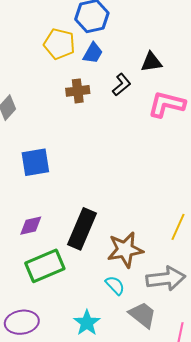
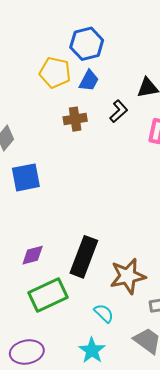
blue square: (35, 162) -> (26, 177), moved
cyan semicircle: (115, 285) -> (104, 313), moved

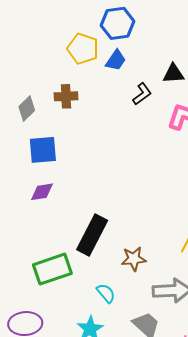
brown cross: (75, 119) -> (66, 96), moved
purple diamond: (33, 255) -> (42, 192), moved
brown star: (128, 276) -> (134, 259), size x0.7

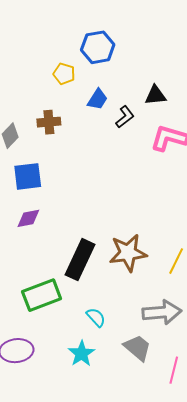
yellow pentagon: (83, 49) -> (64, 74), size x0.7
blue trapezoid: (116, 60) -> (98, 99), moved
brown star: (134, 259) -> (128, 253), moved, size x1.5

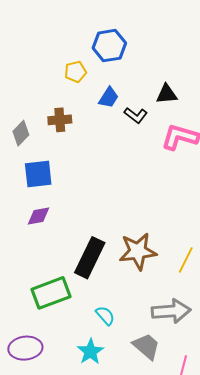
yellow pentagon: (64, 74) -> (75, 72), turned -30
black L-shape: (125, 117) -> (136, 115), turned 75

